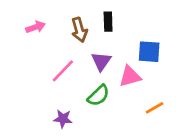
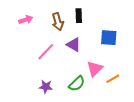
purple triangle: (101, 61) -> (74, 45), turned -35
pink triangle: (130, 76) -> (95, 69), moved, turned -30
green semicircle: (98, 96) -> (77, 84), moved

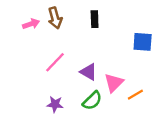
brown arrow: (58, 22) -> (55, 18), moved
blue square: (109, 38) -> (143, 42), moved
purple triangle: (74, 45) -> (89, 72), moved

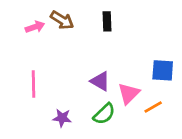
brown arrow: (55, 18) -> (62, 20), turned -42
blue square: (143, 42) -> (163, 70), moved
pink line: (55, 62) -> (34, 84), moved, turned -45

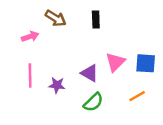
pink arrow: (35, 27) -> (30, 37), moved
pink triangle: (129, 93) -> (115, 62), moved
purple star: (62, 118) -> (57, 85), moved

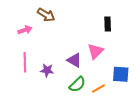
black rectangle: (96, 19) -> (108, 24), moved
blue square: (146, 63) -> (121, 74), moved
orange line: (137, 96) -> (99, 88), moved

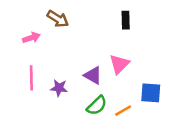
black rectangle: (108, 24) -> (126, 20), moved

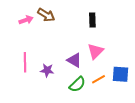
black rectangle: (126, 20) -> (92, 20), moved
pink arrow: (31, 38) -> (26, 20), moved
orange line: (123, 111) -> (98, 79), moved

